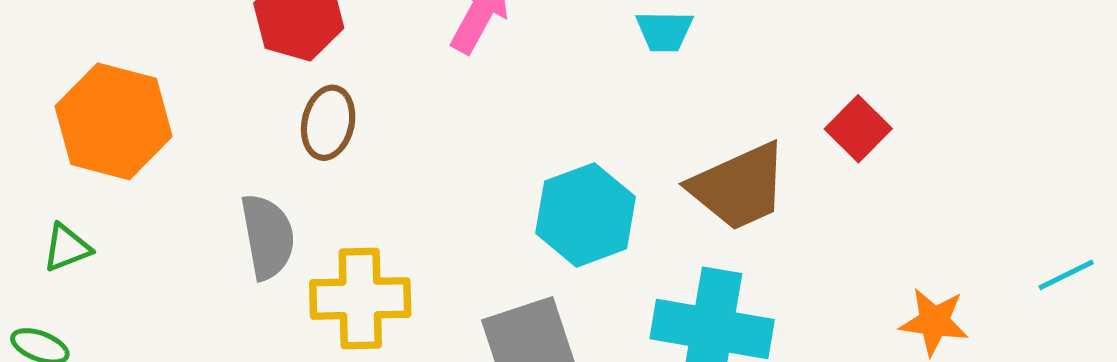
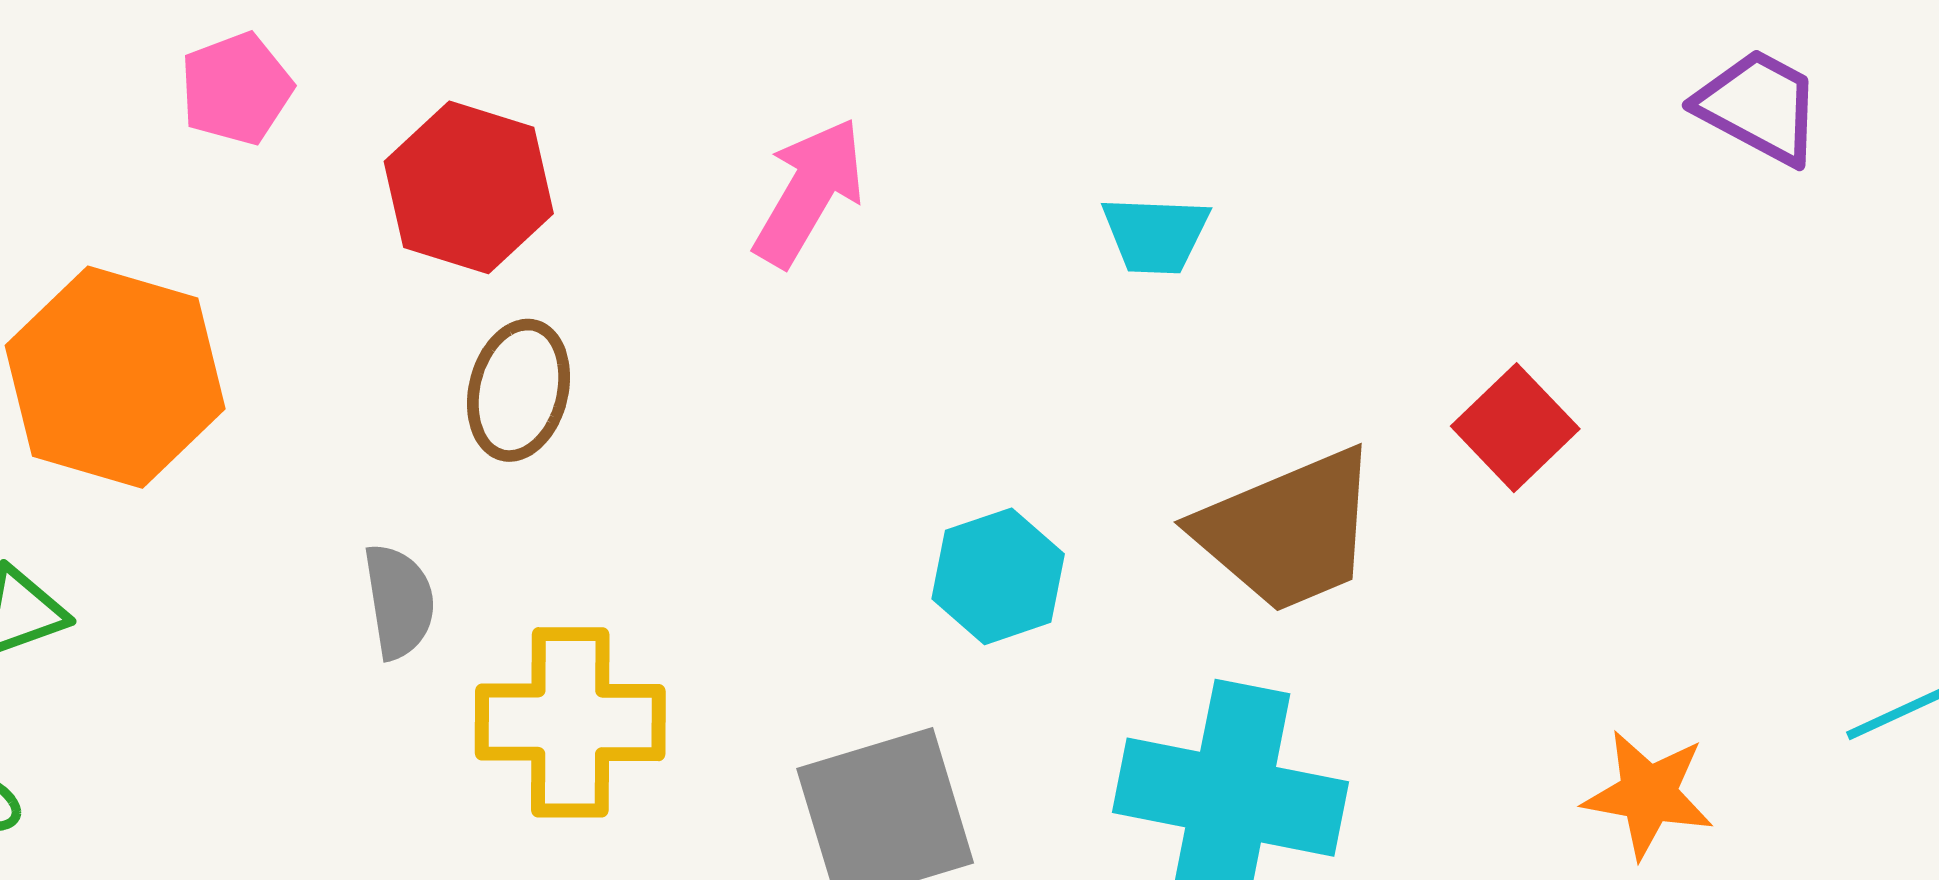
cyan hexagon: (586, 215) -> (998, 576), size x0.7
gray semicircle: (268, 237) -> (399, 601), size x0.7

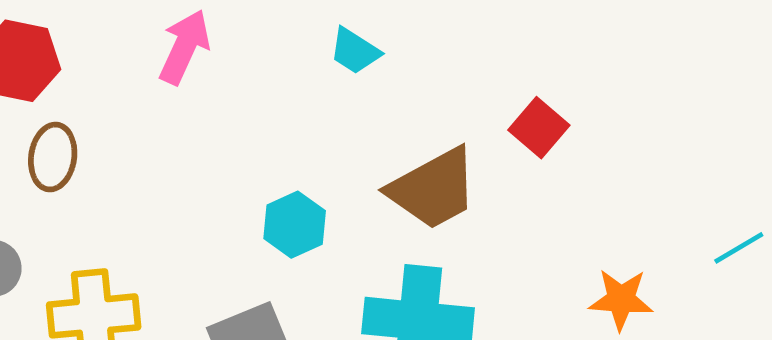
cyan trapezoid: (1155, 235) -> (355, 51), turned 36

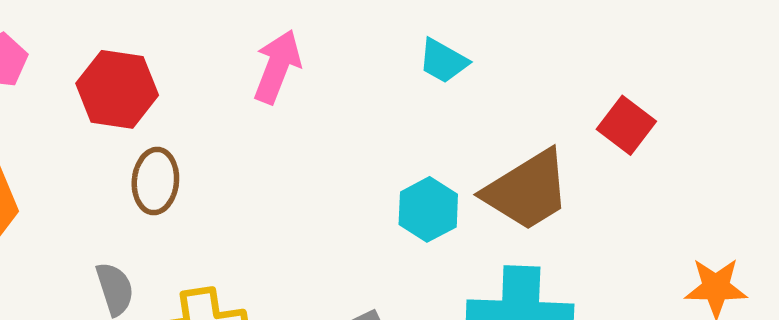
cyan hexagon: (295, 225) -> (428, 209), moved

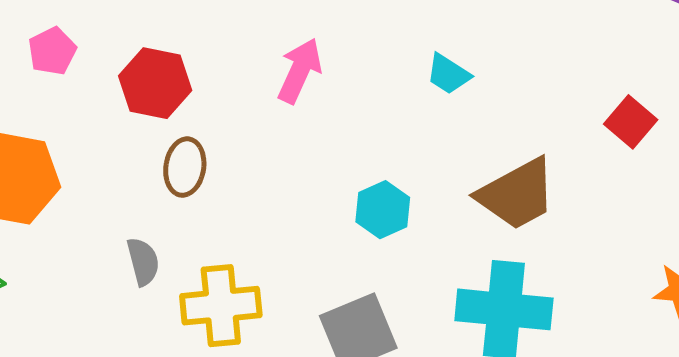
red square: (626, 125) -> (631, 122), moved
cyan hexagon: (428, 209) -> (383, 210), moved

